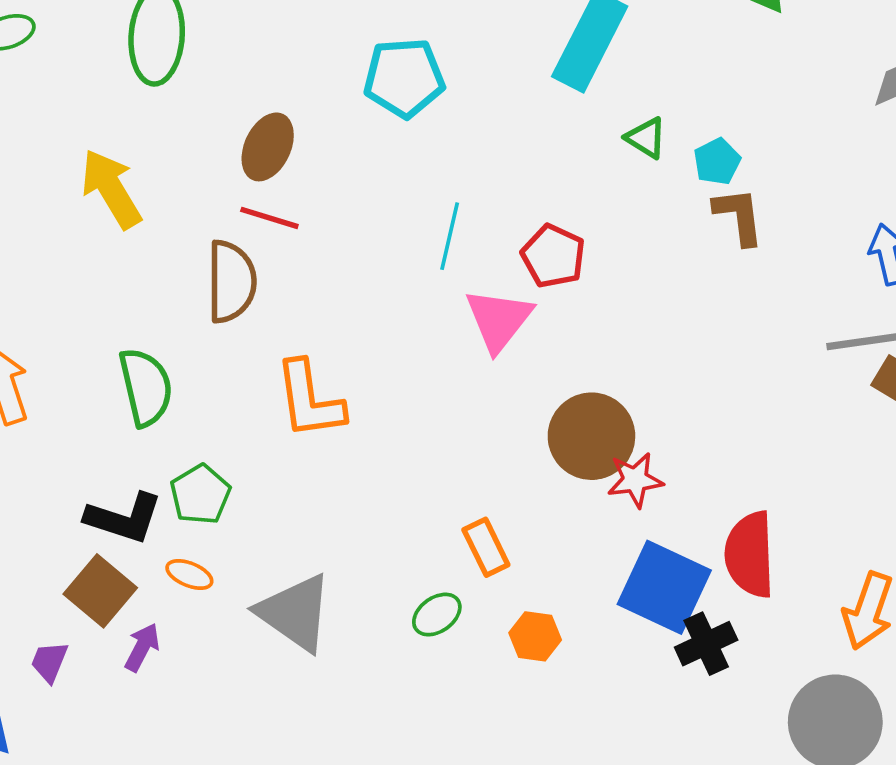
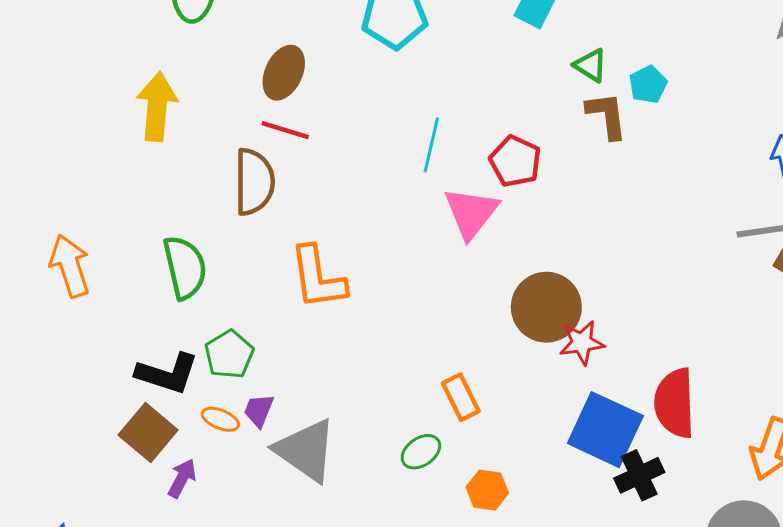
yellow arrow: (111, 189) -> (157, 107), turned 36
brown L-shape: (739, 216) -> (607, 115), moved
orange hexagon: (535, 636) -> (487, 490), moved
purple trapezoid: (49, 662) -> (259, 410), moved

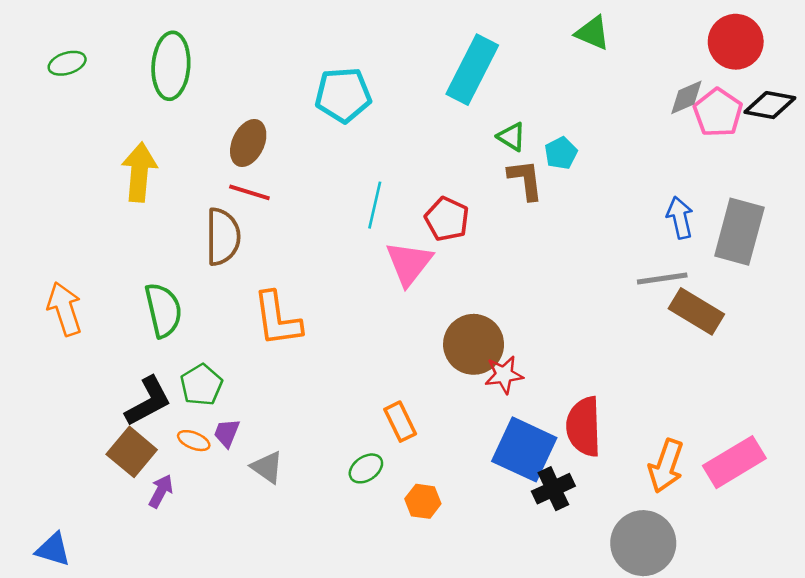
black L-shape: (167, 374) -> (148, 401), turned -46
gray triangle: (306, 450) -> (267, 467), size x0.6

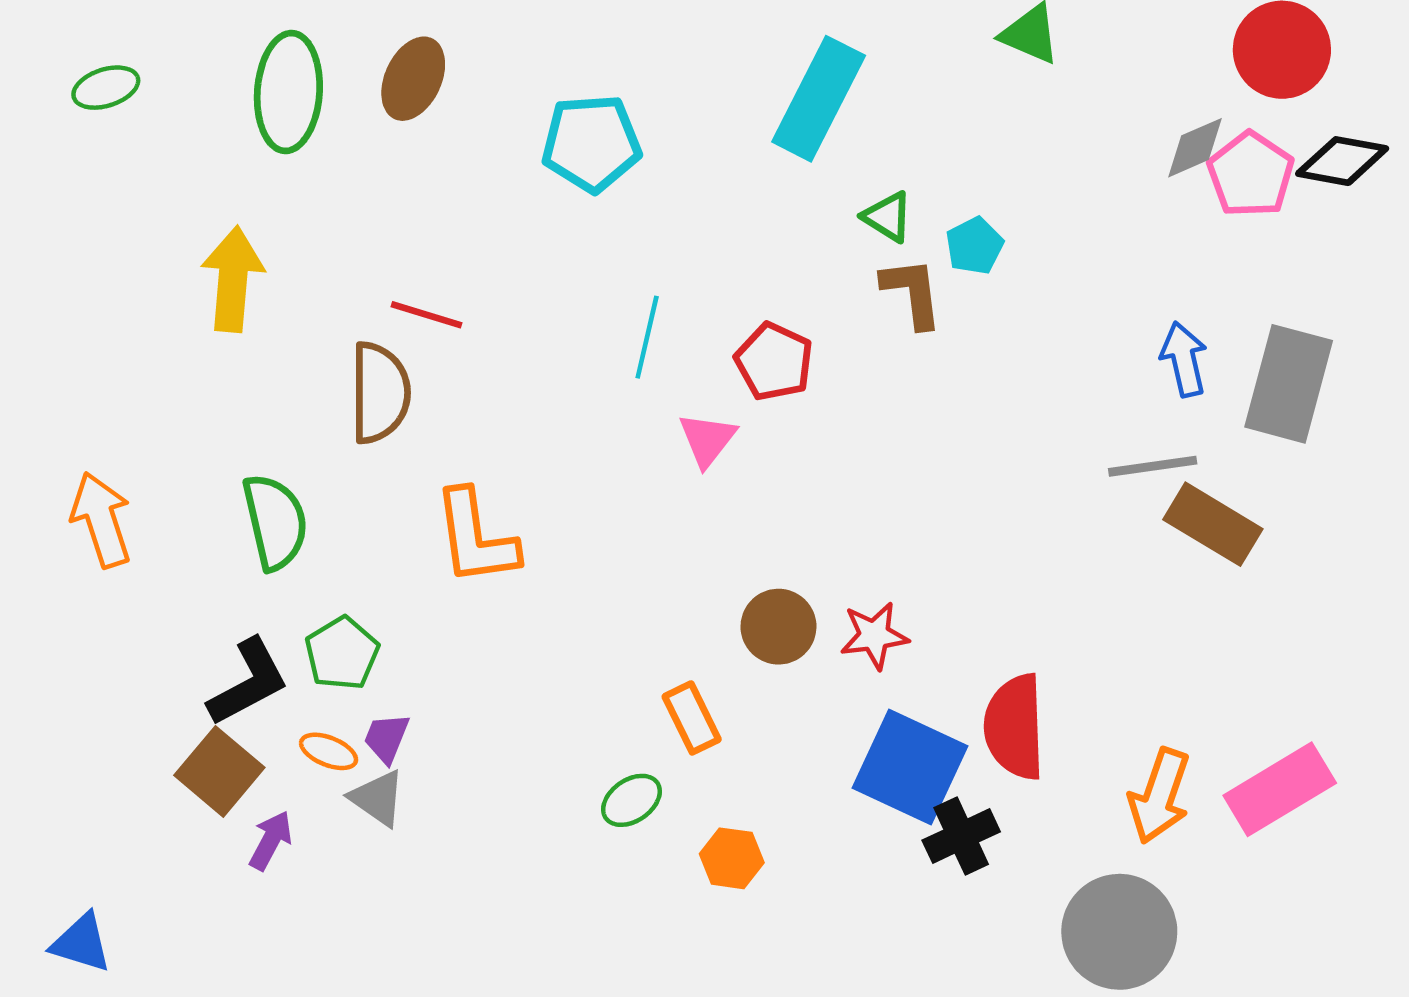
brown ellipse: (248, 143) -> (413, 79), moved
pink triangle: (409, 263) -> (707, 440), size x0.7
brown circle: (474, 344) -> (778, 627), moved, size x0.7
gray triangle: (267, 467) -> (378, 798), moved

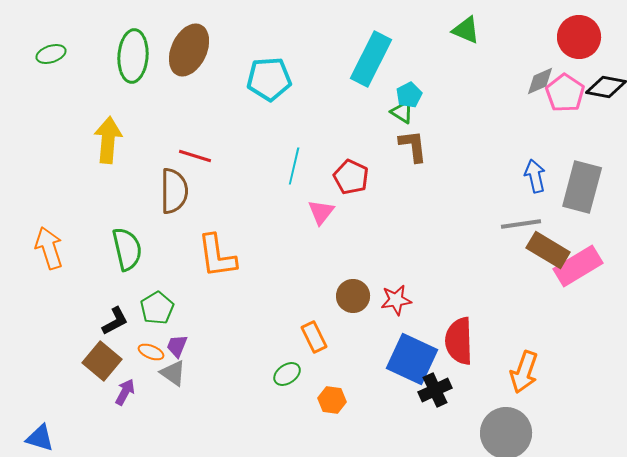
brown ellipse: (413, 79) -> (189, 50), size x1.4
cyan pentagon: (975, 246) -> (409, 95), moved
black L-shape: (248, 682) -> (115, 321), size x0.7
pink rectangle: (1280, 789) -> (578, 266), moved

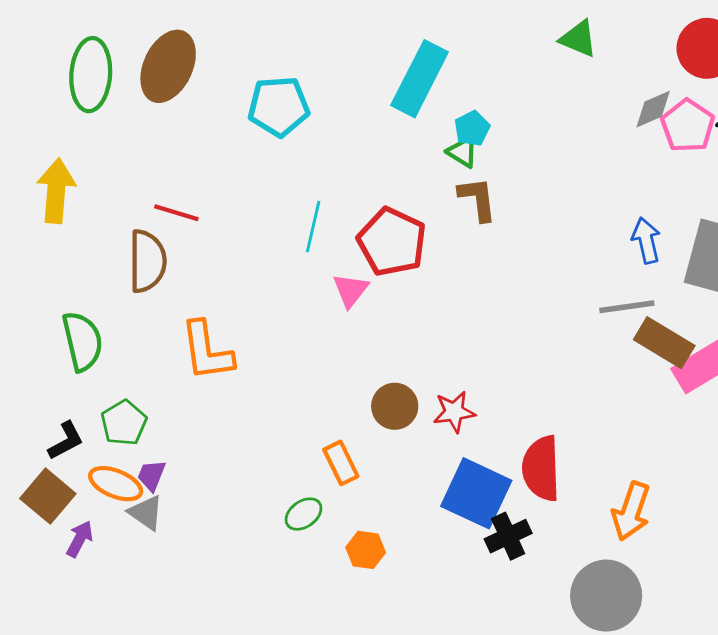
green triangle: (466, 30) -> (579, 39), moved
red pentagon: (351, 177) -> (392, 242), size x1.4
orange ellipse: (151, 352) -> (116, 484), size x1.5

